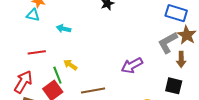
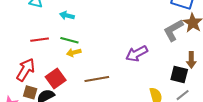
brown arrow: (181, 59) -> (191, 60), moved
yellow arrow: (70, 65) -> (74, 52), turned -48
green line: (57, 75) -> (69, 40), moved, turned -54

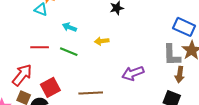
gray L-shape: (173, 30) -> (172, 55), turned -70
yellow arrow: (74, 52) -> (102, 41), moved
brown arrow: (191, 60) -> (180, 75), moved

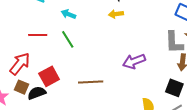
yellow arrow: (102, 41) -> (116, 14), moved
green line: (69, 52) -> (68, 39), turned 36

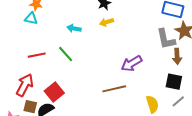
cyan arrow: (68, 14) -> (74, 28), moved
brown line: (91, 82) -> (114, 89), moved

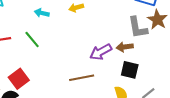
brown arrow: (177, 56) -> (125, 47), moved, turned 84
black square: (174, 82) -> (130, 70), moved

